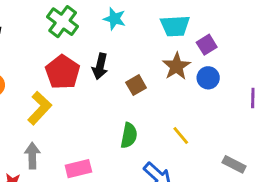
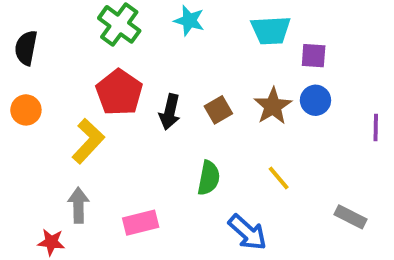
purple square: (207, 45) -> (314, 56), turned 36
black arrow: (100, 66) -> (170, 112), moved
brown star: (176, 66) -> (273, 106), moved

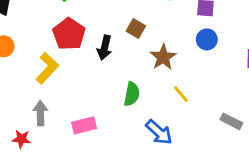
brown star: (273, 106) -> (163, 57), moved
brown square: (218, 110) -> (136, 29), moved, turned -30

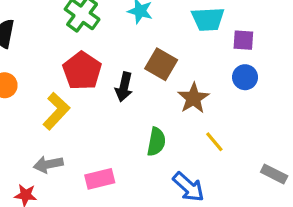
brown square: (136, 29) -> (161, 64), size x1.4
gray arrow: (40, 113) -> (48, 164), turned -100

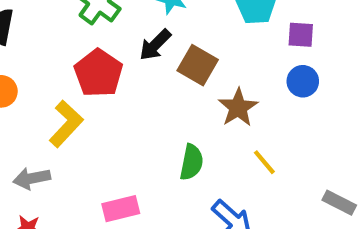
black arrow: (124, 87) -> (155, 45), moved, turned 32
gray arrow: (48, 164) -> (32, 178), moved

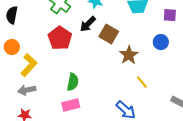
purple square: (301, 35) -> (170, 15), moved
yellow L-shape: (66, 124) -> (29, 65), moved
green semicircle: (192, 162) -> (73, 82), moved

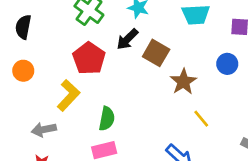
yellow L-shape: (29, 65) -> (68, 95), moved

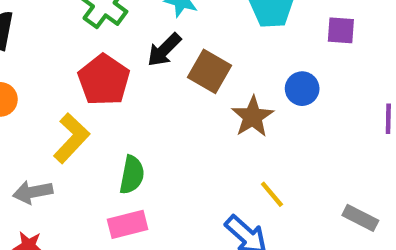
blue circle: (227, 64) -> (302, 89), moved
yellow line: (201, 119) -> (272, 194), moved

